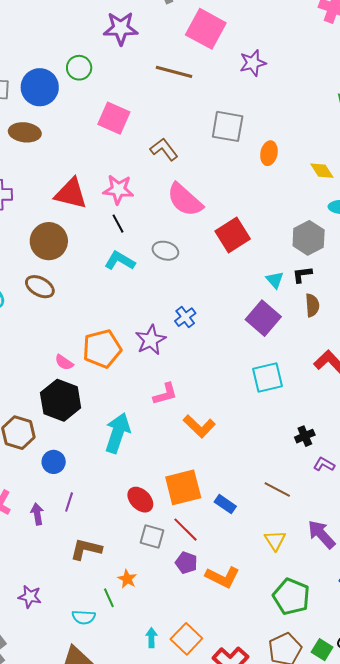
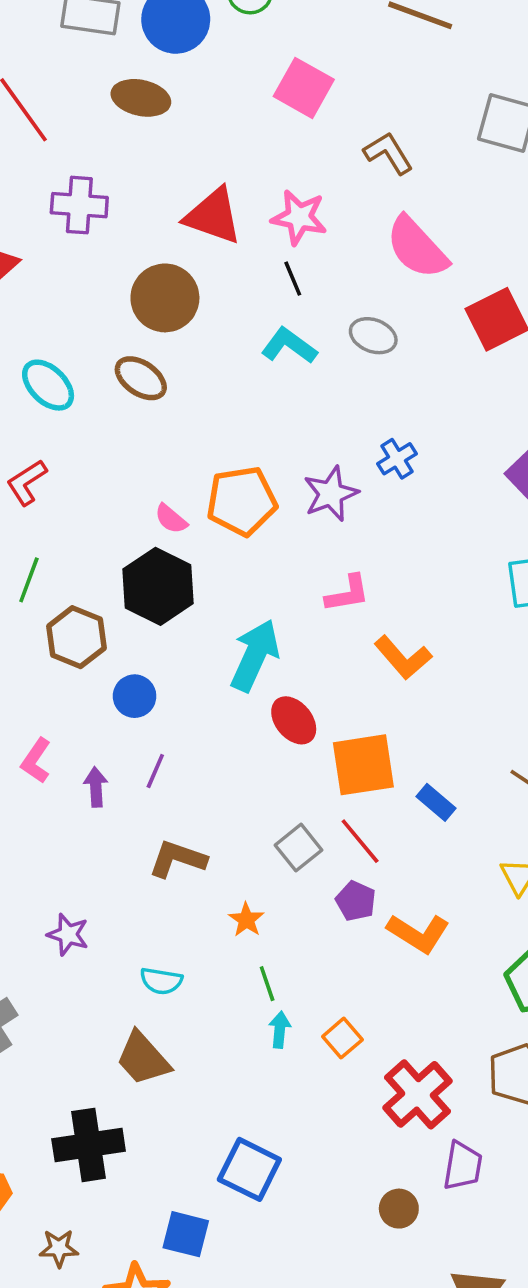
red ellipse: (140, 500) -> (294, 720), moved
gray square: (152, 536) -> (299, 848), turned 30
green line: (109, 598) -> (267, 984), moved
orange square: (186, 639) -> (342, 1038), size x0.7

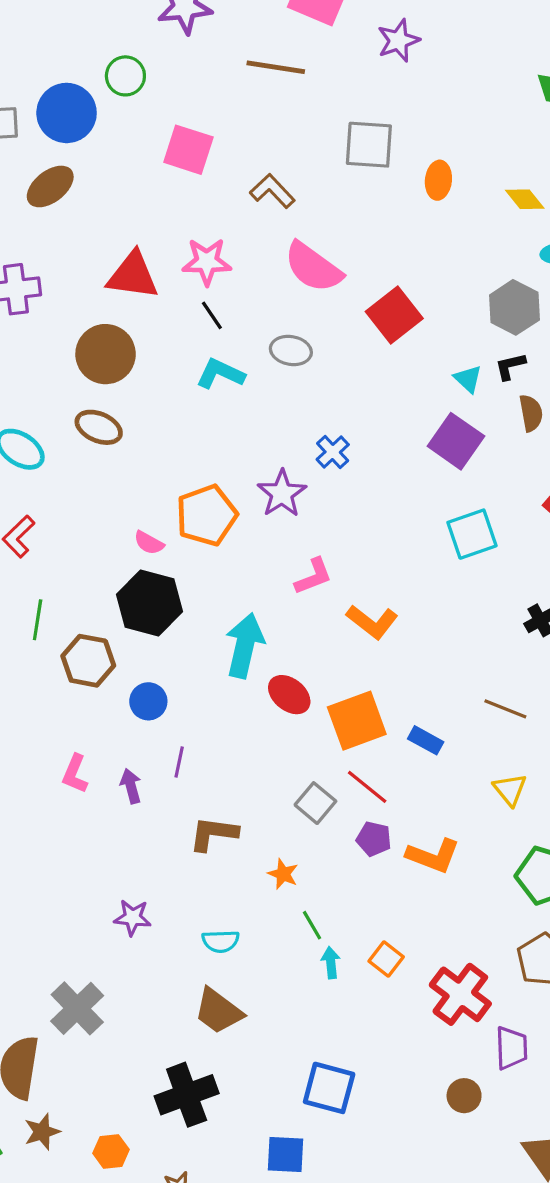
brown ellipse: (141, 98) -> (50, 186), turned -39

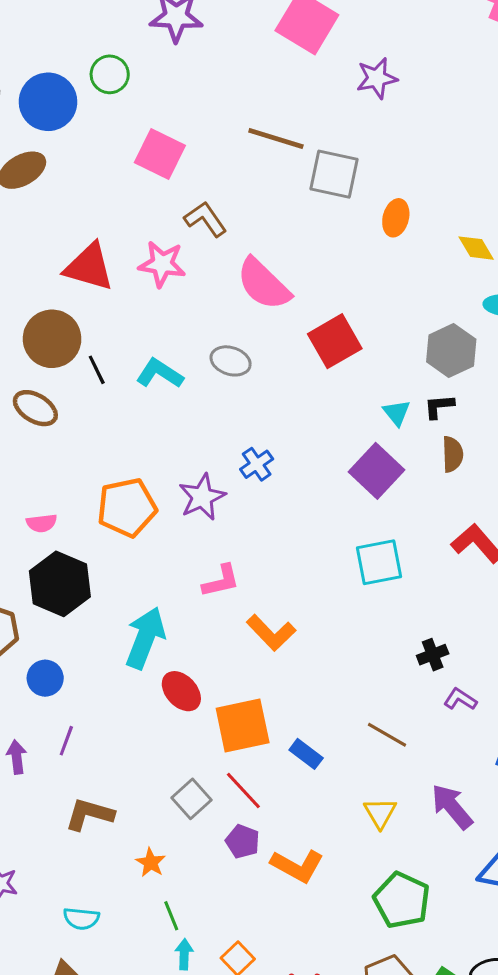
brown line: (276, 67) -> (276, 139), moved
brown L-shape: (272, 191) -> (206, 219), moved
black line: (212, 315) -> (97, 370), moved
pink semicircle: (149, 543) -> (42, 523), moved, turned -44

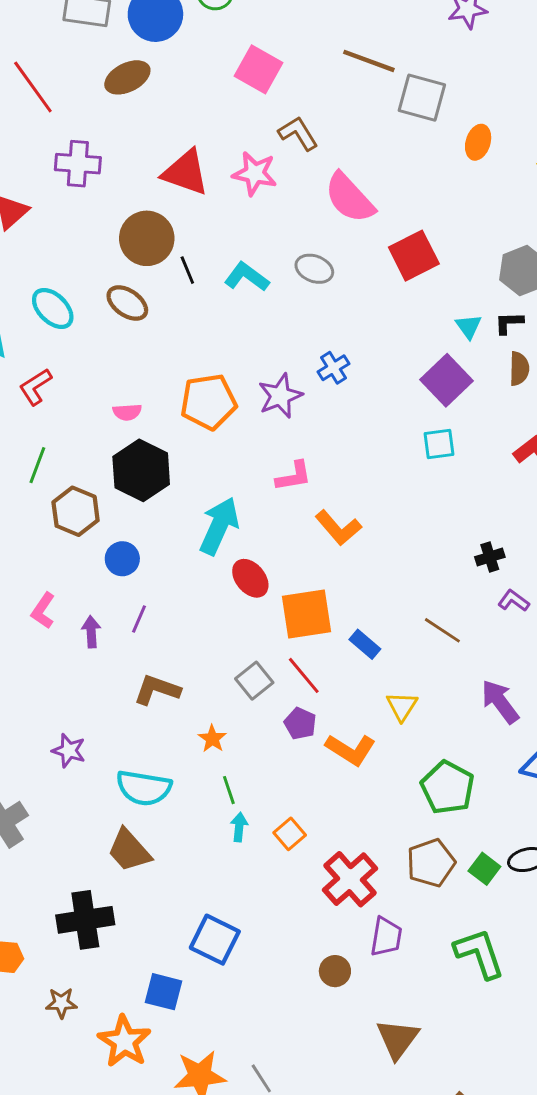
cyan square: (379, 562) -> (439, 444), moved, size x0.7
yellow triangle: (380, 813) -> (402, 706), moved
cyan semicircle: (81, 919) -> (144, 788), size x1.6

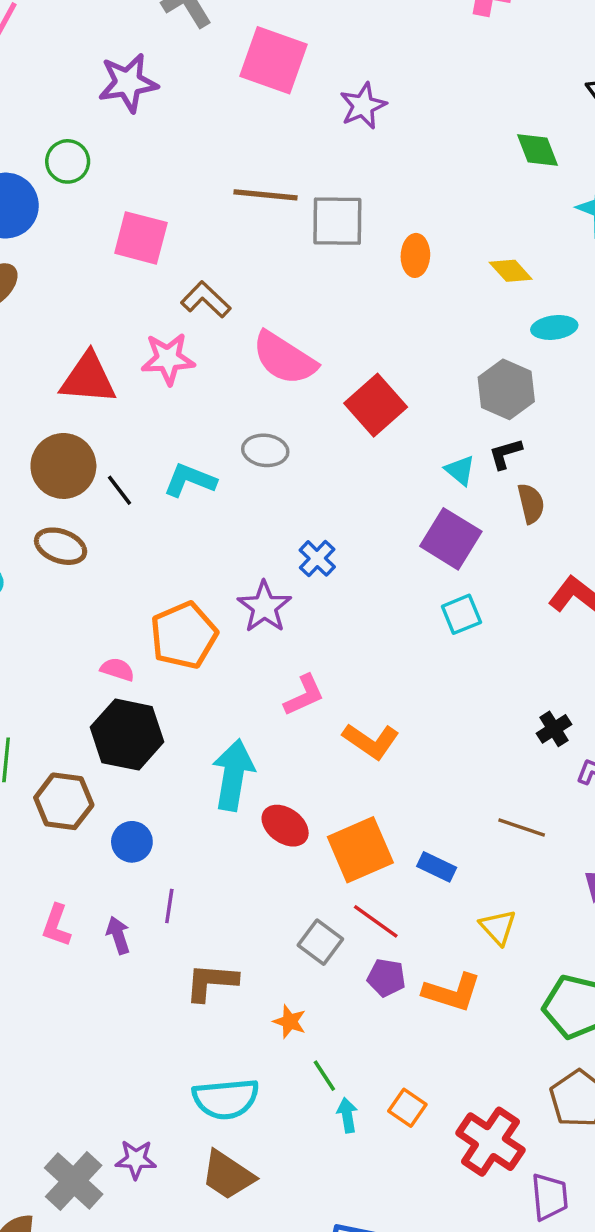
pink semicircle: (127, 412) -> (117, 669), moved, turned -144
purple star: (69, 751) -> (136, 1159), moved

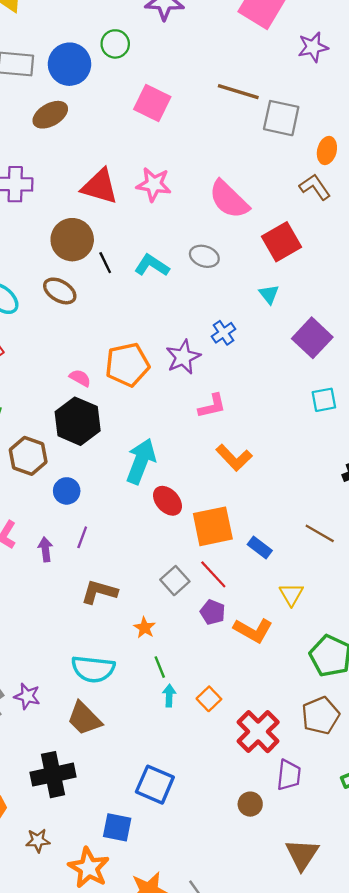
brown L-shape: (206, 300) -> (315, 187), moved
cyan triangle: (460, 470) -> (269, 294), moved
cyan square: (461, 614) -> (324, 400), moved
pink L-shape: (304, 695) -> (212, 406), moved

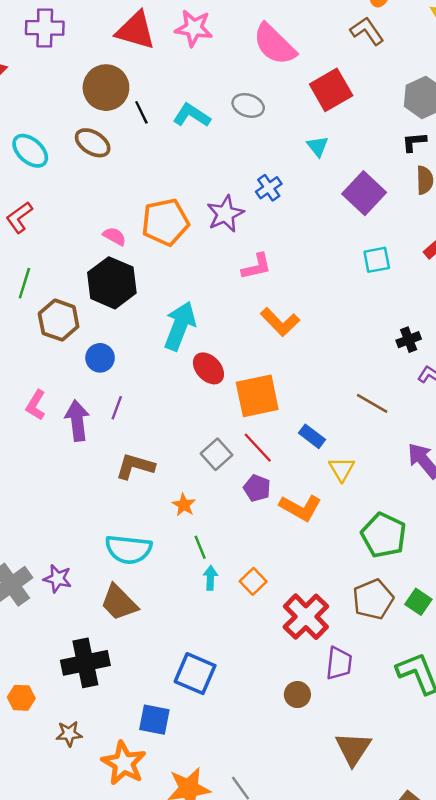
blue rectangle: (260, 547) -> (312, 436), moved
purple arrow: (45, 549) -> (77, 421), size x1.5

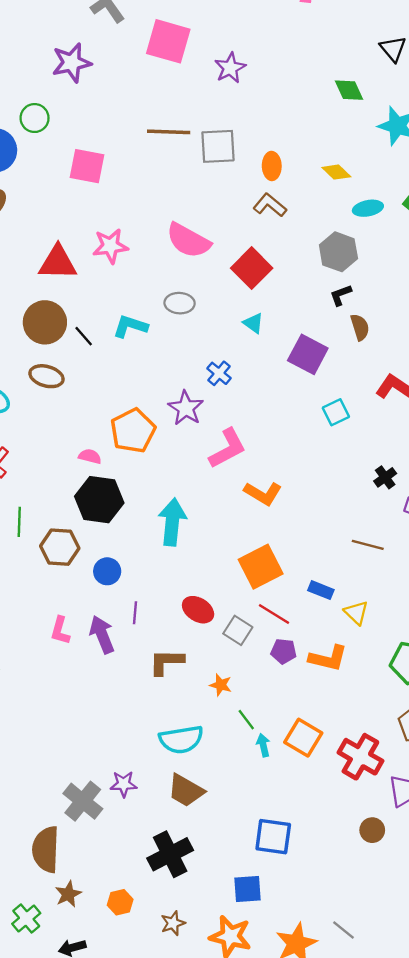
pink L-shape: (256, 266) -> (228, 448), size x1.4
red ellipse: (208, 368) -> (198, 610), moved
orange square: (253, 581) -> (303, 738), size x1.5

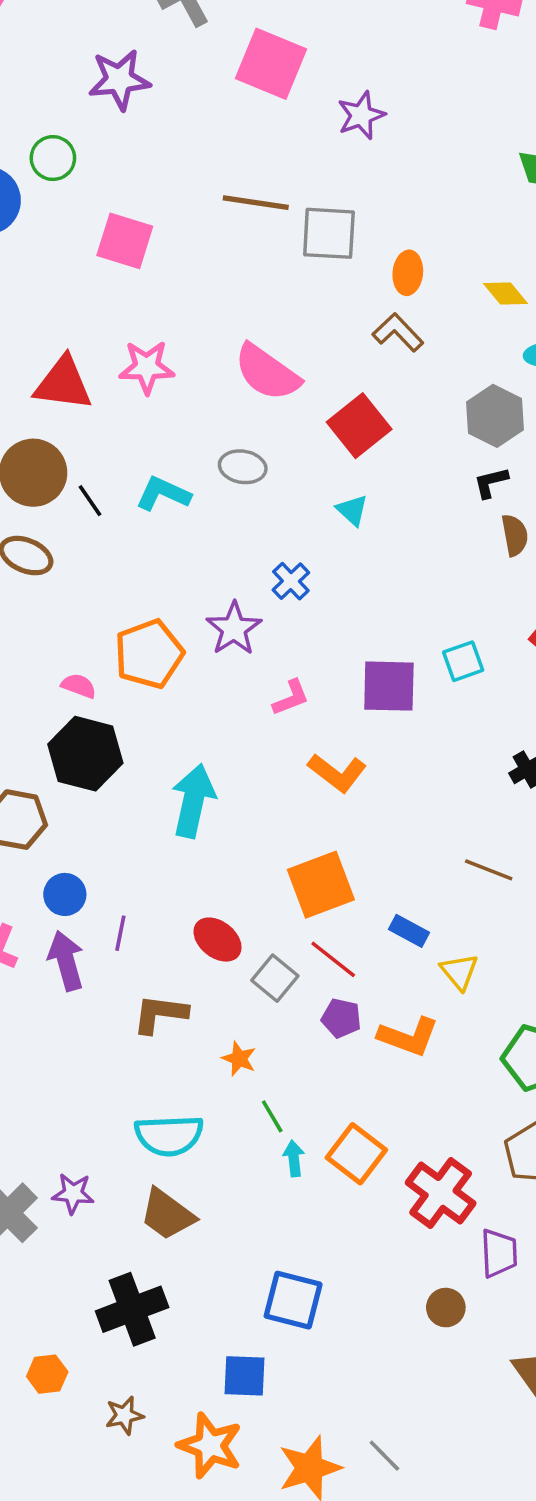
purple square: (308, 354) -> (389, 686), moved, turned -33
pink L-shape: (228, 448) -> (291, 698), size x0.6
blue circle: (107, 571) -> (65, 894), moved

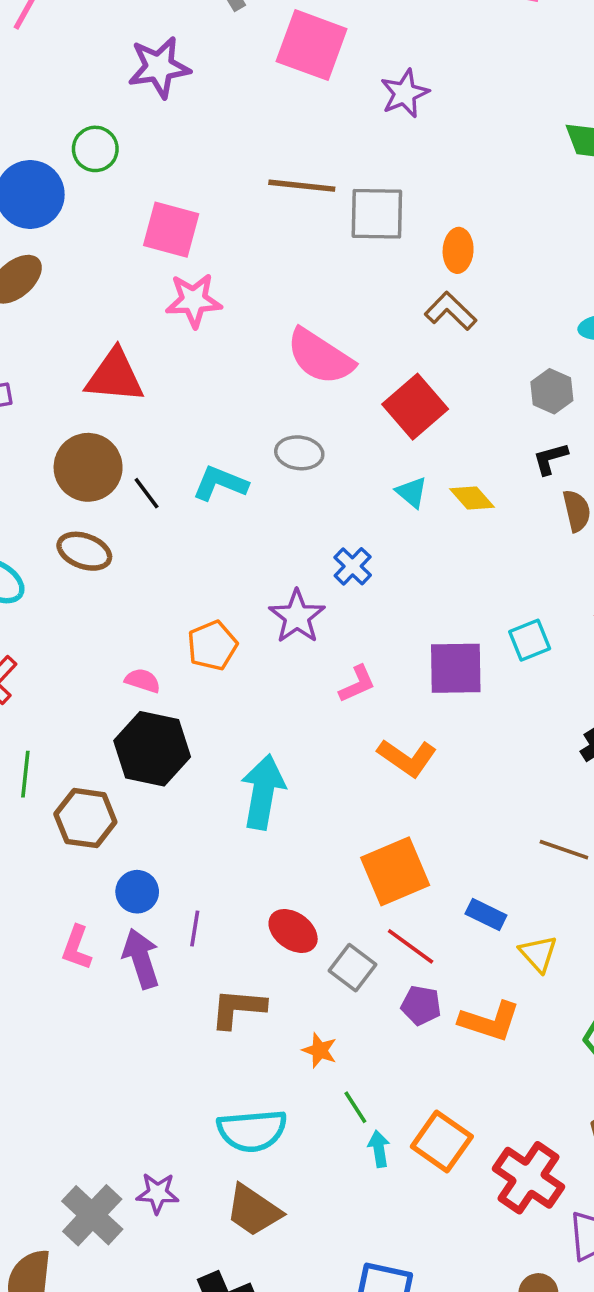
yellow diamond: (506, 293) -> (472, 498), moved
pink star: (147, 367) -> (194, 300), moved
gray hexagon: (495, 416) -> (552, 391), size x0.7
orange pentagon: (149, 654) -> (212, 646), size x0.7

